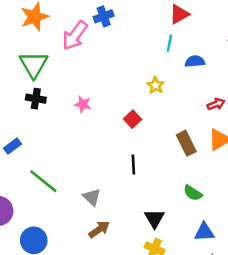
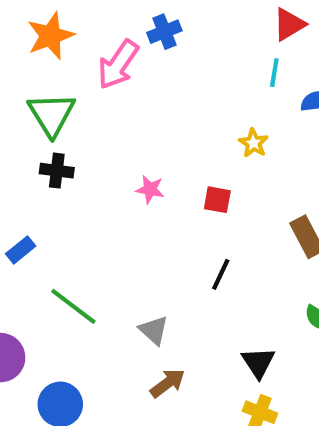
pink star: (83, 104) -> (150, 189), moved
red square: (133, 119) -> (217, 200), turned -35
black line: (133, 164) -> (221, 274), turned 30

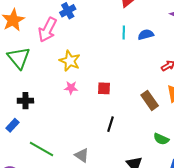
cyan line: (274, 73) -> (124, 32), moved
yellow star: (253, 143) -> (70, 61), moved, size x1.5
black cross: (57, 171) -> (25, 101), moved

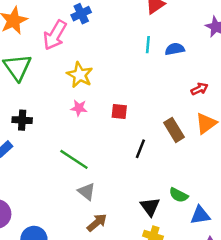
black line: (111, 124) -> (140, 149), moved
green semicircle: (161, 139) -> (179, 195), moved
green line: (42, 149) -> (74, 159), moved

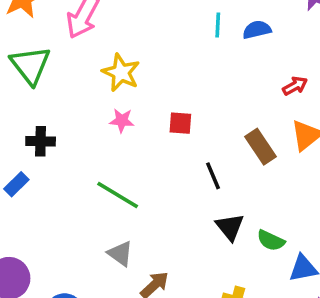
black line: (140, 149) -> (213, 176), turned -42
gray triangle: (87, 192) -> (120, 253), moved
black triangle: (150, 207) -> (230, 227), moved

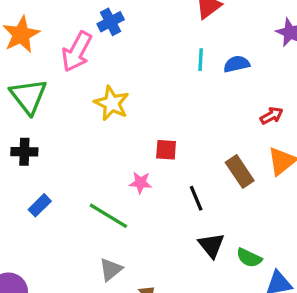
pink star: (122, 120) -> (140, 183), moved
black cross: (41, 141) -> (24, 152), moved
blue rectangle: (16, 184) -> (40, 205), moved
gray triangle: (120, 253) -> (111, 269), turned 45

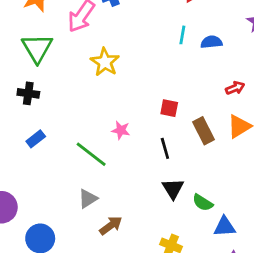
red square: (166, 150) -> (169, 108), moved

